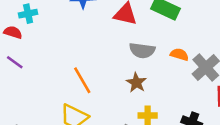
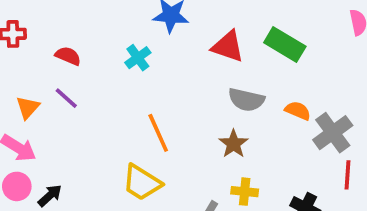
cyan cross: (28, 14) -> (138, 58), moved, turned -30

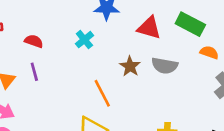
purple line: (66, 98) -> (34, 72), turned 36
orange semicircle: (298, 111) -> (209, 52), moved
brown star: (234, 144) -> (130, 66), moved

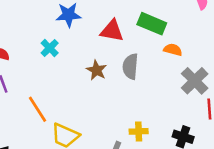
gray semicircle: (165, 66) -> (130, 66), turned 90
orange line: (102, 93) -> (37, 109), moved

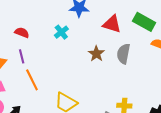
orange line: (37, 109) -> (32, 80), moved

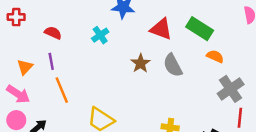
gray semicircle: (123, 54) -> (173, 65), turned -42

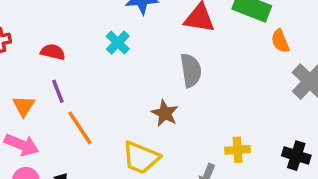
orange semicircle: (215, 56) -> (280, 41), turned -126
brown star: (141, 63) -> (165, 113), moved
gray semicircle: (173, 65) -> (191, 70), moved, turned -150

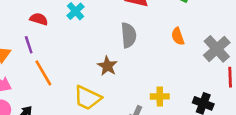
orange semicircle: (280, 41) -> (178, 36), moved
red semicircle: (53, 52) -> (39, 19), moved

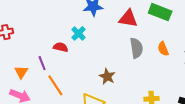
red semicircle: (39, 19) -> (61, 47), moved
gray semicircle: (129, 35) -> (136, 48), moved

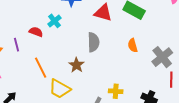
gray semicircle: (136, 48) -> (93, 42), moved
orange line: (55, 85) -> (41, 68), moved

